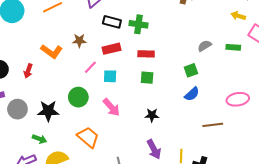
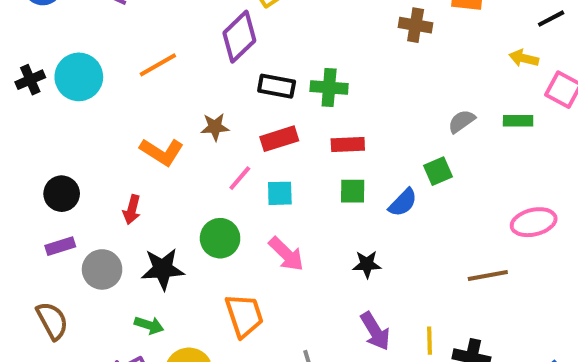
red arrow: (28, 71) -> (132, 210), moved
blue semicircle: (192, 94) -> (403, 203), moved
orange trapezoid: (88, 137) -> (244, 316), turned 35

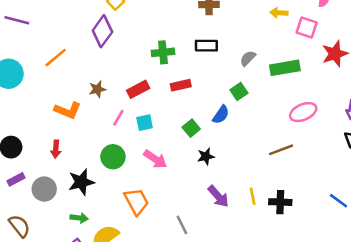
black rectangle: (277, 86) -> (206, 46), moved
green rectangle: (518, 121) -> (285, 68), moved, size x1.6
green square: (353, 191) -> (191, 128), moved, turned -30

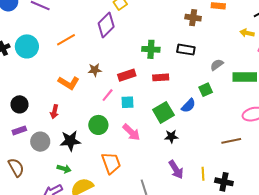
green square: (191, 128) -> (163, 112), size x1.5

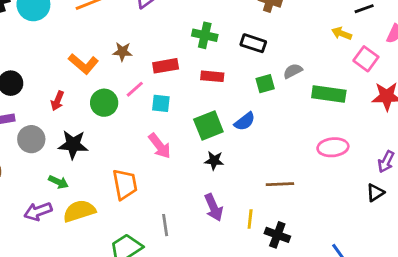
green square: (206, 90) -> (265, 84), moved
green circle: (98, 125) -> (104, 103), moved
brown line: (231, 141) -> (280, 184), moved

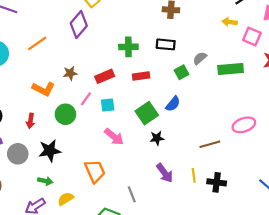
pink ellipse: (333, 147) -> (244, 125), moved
yellow semicircle: (79, 211) -> (66, 199), size x0.7

